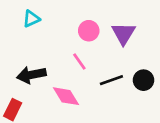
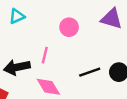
purple triangle: (123, 33) -> (112, 19), moved, turned -45
pink line: (79, 61) -> (45, 55), moved, turned 49

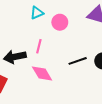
cyan triangle: (17, 16) -> (37, 13), moved

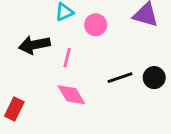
black arrow: (15, 57) -> (34, 45), moved

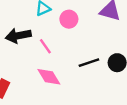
pink line: (67, 58) -> (45, 46), turned -49

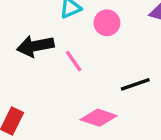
pink diamond: (49, 77) -> (99, 118), moved, turned -40

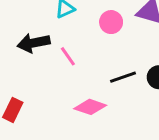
pink circle: (107, 23) -> (111, 22), moved

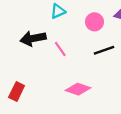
black line: (123, 77) -> (104, 50), moved

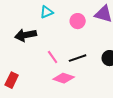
pink line: (60, 49) -> (53, 57), moved
black line: (104, 50) -> (78, 58), moved

